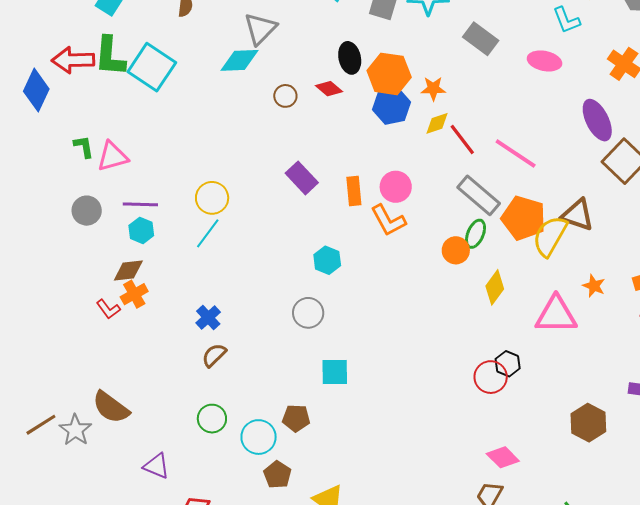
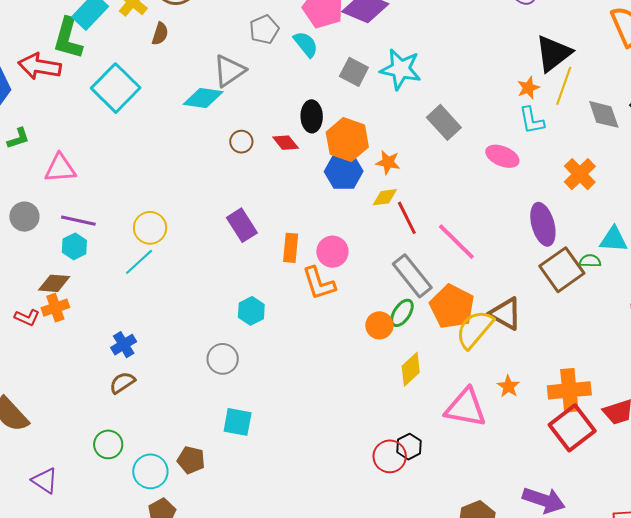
green L-shape: (110, 56) -> (68, 38), moved
green L-shape: (84, 147) -> (18, 138), moved, turned 70
red L-shape: (108, 309) -> (27, 317), turned -40

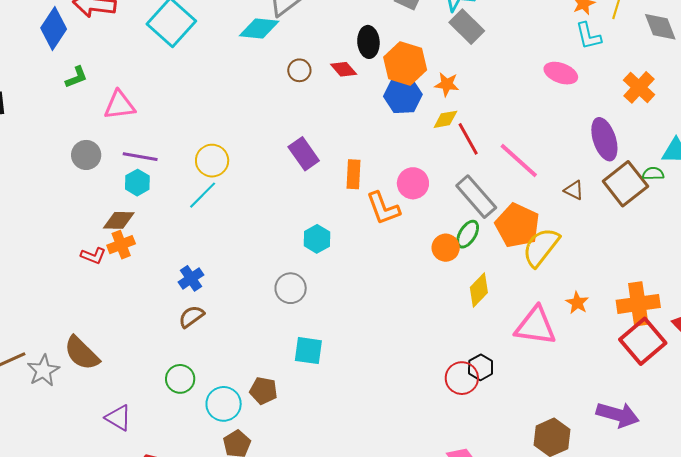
gray rectangle: (444, 122) -> (467, 27), moved
pink circle: (332, 252) -> (413, 183), moved
brown triangle: (506, 314) -> (574, 190), moved, size x0.6

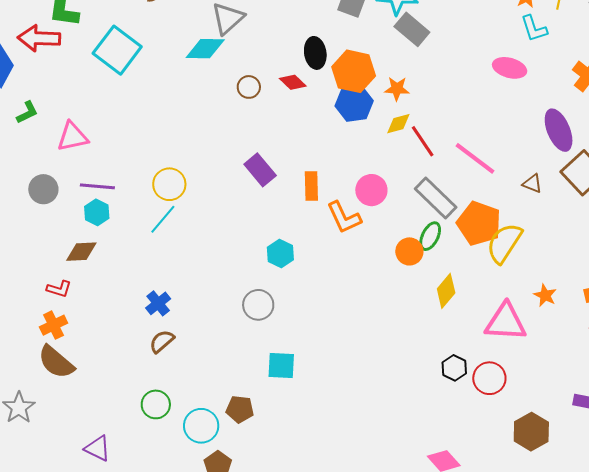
orange cross: (121, 245) -> (54, 325), moved
brown semicircle: (82, 353) -> (56, 362), moved
red circle: (462, 378) -> (489, 378), moved

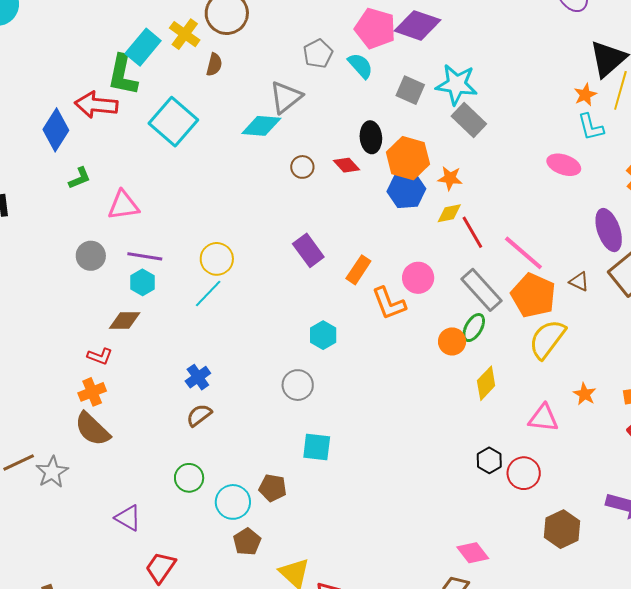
orange rectangle: (311, 186) -> (358, 270), turned 32
orange pentagon: (479, 223) -> (533, 295), moved
pink triangle: (506, 322) -> (543, 418), size x0.7

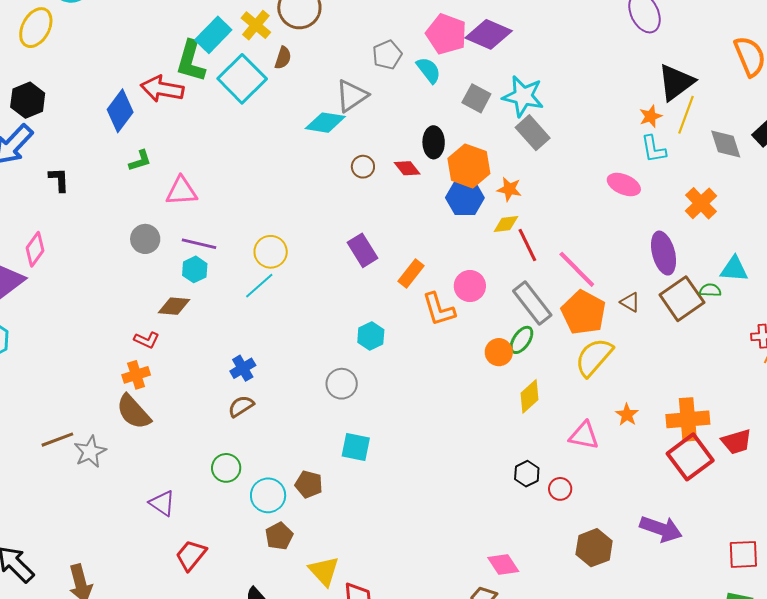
cyan square: (173, 122) -> (242, 79), moved
red circle: (524, 473) -> (560, 489), size x0.7

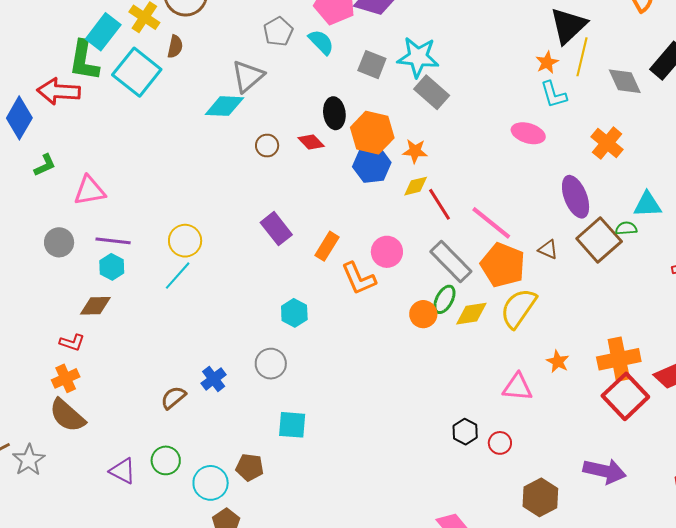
blue cross: (243, 368) -> (214, 379), moved
yellow diamond: (530, 396) -> (471, 314), moved, turned 40
purple triangle: (162, 503) -> (123, 471), moved

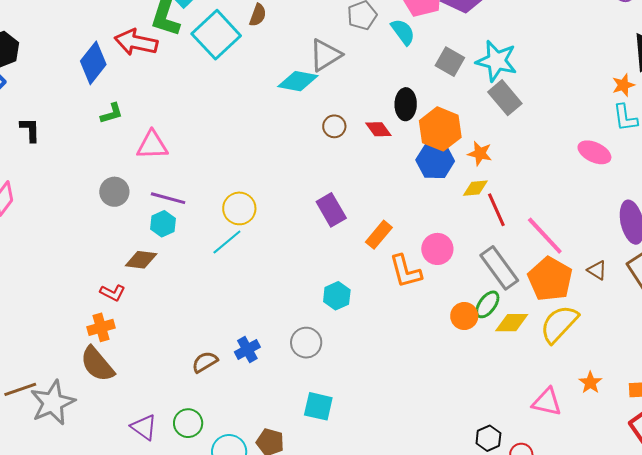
gray star: (29, 460) -> (53, 403), size x1.4

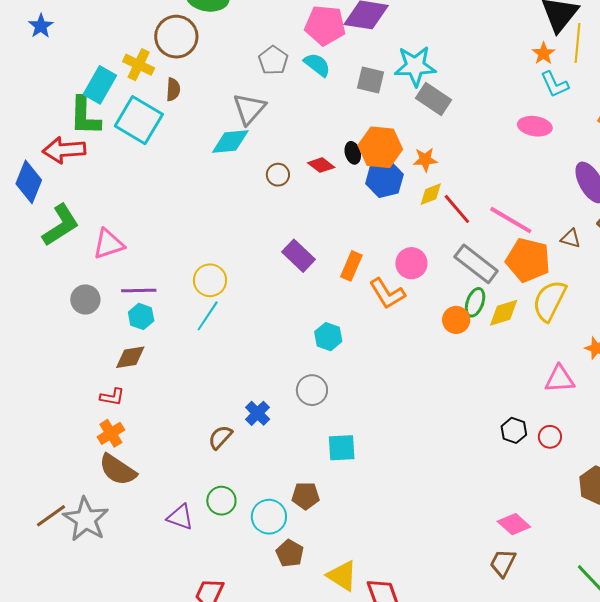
black ellipse: (406, 104) -> (353, 153), moved, size x0.7
green L-shape: (112, 113) -> (61, 225), size x1.8

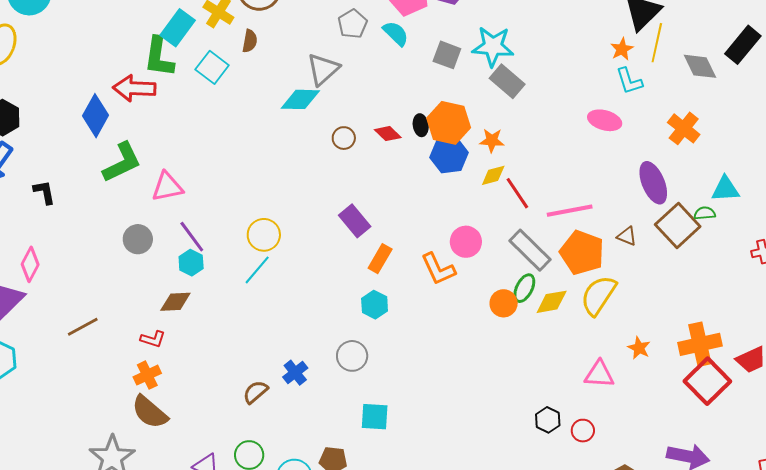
cyan square: (139, 120) -> (212, 67), size x0.7
pink line: (511, 220) -> (570, 211), turned -48
orange rectangle: (351, 266) -> (380, 259), moved
purple line: (139, 291) -> (192, 237), turned 48
brown line: (51, 516) -> (83, 327), moved

